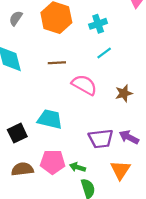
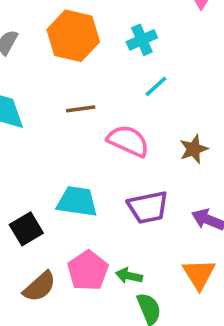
purple trapezoid: (101, 139) -> (148, 207), moved
pink pentagon: (53, 162) -> (88, 271), turned -30
brown semicircle: (22, 169) -> (40, 287), turned 150

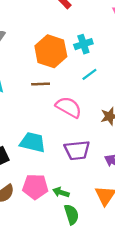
orange hexagon: (73, 36) -> (51, 51), moved
pink pentagon: (88, 271) -> (35, 187), turned 30

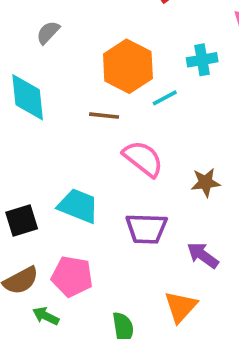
cyan cross: (83, 44) -> (202, 60), moved
cyan line: (89, 74) -> (165, 98), moved
green arrow: (61, 192) -> (46, 316), moved

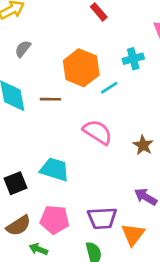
brown line: (104, 116) -> (50, 99), moved
brown star: (206, 182) -> (143, 145), turned -30
purple trapezoid: (146, 229) -> (102, 218), moved

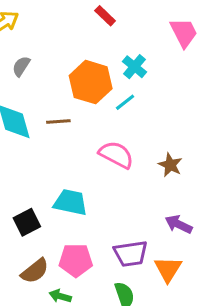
cyan cross: (133, 59) -> (134, 67), moved, turned -30

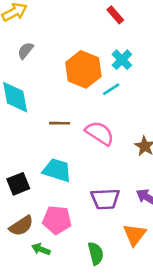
red rectangle: (105, 16) -> (115, 15), moved
brown line: (58, 122) -> (60, 123), moved
purple trapezoid: (131, 254) -> (105, 199), moved

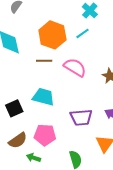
orange hexagon: (83, 69) -> (52, 35), moved

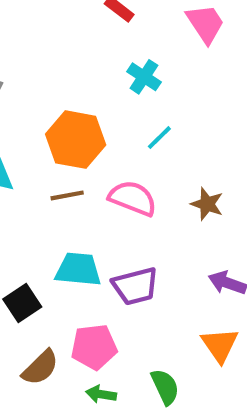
cyan line: (82, 33) -> (159, 138), moved
purple trapezoid: (81, 117) -> (135, 286), moved
green arrow: (34, 158) -> (101, 394), moved

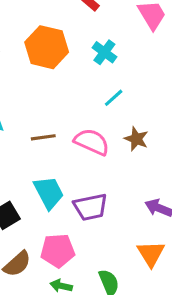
orange hexagon: (76, 140) -> (47, 47), moved
brown star: (207, 204) -> (136, 139), moved
cyan trapezoid: (78, 269) -> (49, 193), turned 54

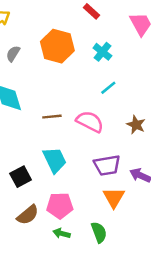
brown star: (136, 139) -> (136, 125), moved
purple trapezoid: (90, 207) -> (107, 165), moved
orange triangle: (151, 254) -> (114, 197), moved

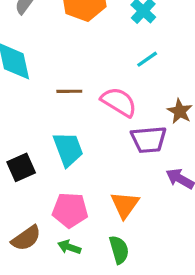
purple trapezoid: (107, 165) -> (149, 140), moved
orange triangle: (114, 197) -> (125, 205), moved
brown semicircle: (28, 215) -> (26, 238), moved

